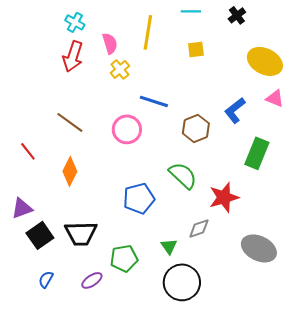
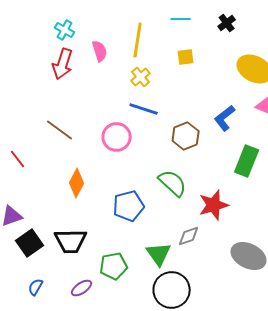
yellow cross: (120, 69) -> (141, 77), moved
orange diamond: (70, 171) -> (77, 183), moved
green triangle: (169, 246) -> (159, 254), size x1.5

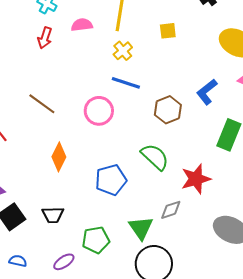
pink semicircle: (100, 51) -> (82, 25), turned -80
red arrow: (63, 64) -> (45, 38), size x0.7
black trapezoid: (71, 241) -> (53, 215), size x0.7
blue semicircle: (36, 287) -> (18, 261), turned 72

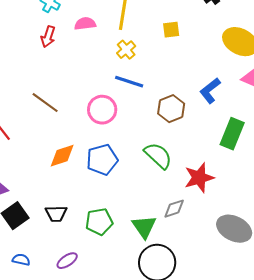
orange diamond: (59, 157) -> (62, 156), turned 44
blue pentagon: (111, 180) -> (102, 160), moved
green pentagon: (96, 240) -> (99, 222), moved

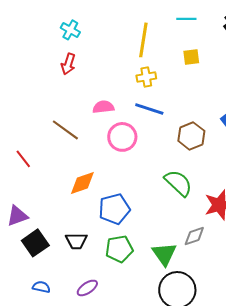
pink semicircle: (85, 24) -> (103, 107), moved
yellow cross: (126, 50) -> (146, 77), turned 30
blue pentagon: (102, 160) -> (114, 209), moved

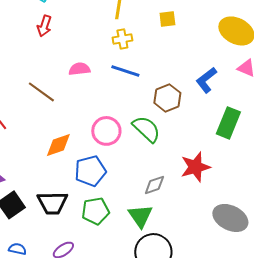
pink circle: (122, 137) -> (106, 131), moved
green semicircle: (178, 183) -> (146, 129), moved
gray diamond: (194, 236) -> (154, 185), moved
black trapezoid: (76, 241) -> (52, 203), size x1.4

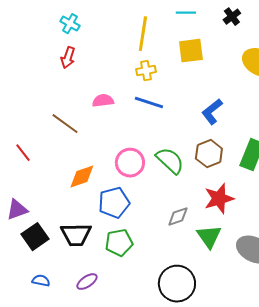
yellow square: (167, 19) -> (191, 51), size x1.5
blue L-shape: (206, 80) -> (212, 112), moved
brown hexagon: (167, 98) -> (209, 154), moved
green triangle: (140, 216) -> (209, 237), moved

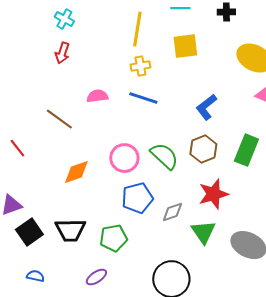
black cross: (232, 17) -> (226, 12), turned 36
blue pentagon: (114, 203) -> (137, 198), moved
purple ellipse: (87, 282) -> (96, 277), moved

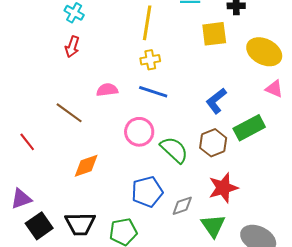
yellow square: (185, 46) -> (214, 34), moved
green rectangle: (246, 150) -> (249, 128), moved, turned 40
pink circle: (124, 158) -> (139, 132), moved

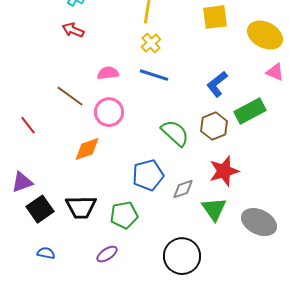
red arrow: (72, 47) -> (73, 30), turned 95
yellow cross: (150, 60) -> (151, 43), turned -30
pink circle: (139, 132) -> (109, 112), moved

